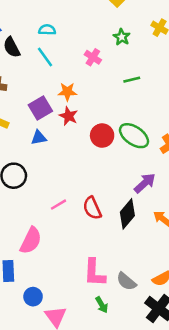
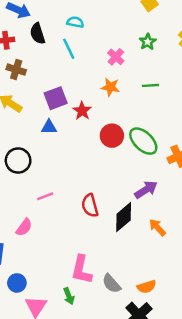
orange star: (67, 92) -> (110, 87), moved
pink line: (58, 205) -> (45, 196), moved
pink semicircle: (31, 241) -> (24, 227), size x0.7
green arrow: (102, 305) -> (69, 296), moved

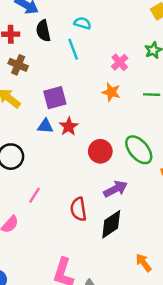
red star: (82, 111) -> (69, 126), moved
red circle: (112, 136) -> (100, 151), moved
purple arrow: (146, 190) -> (115, 189), moved
pink line: (45, 196) -> (34, 195), turned -42
orange arrow: (157, 227) -> (144, 263), moved

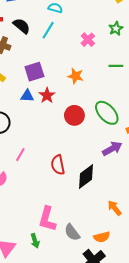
black semicircle: (43, 31) -> (22, 26), moved, turned 144
cyan line: (73, 49) -> (48, 30), turned 54
orange star: (111, 92) -> (76, 76), moved
purple arrow: (115, 189) -> (112, 149), moved

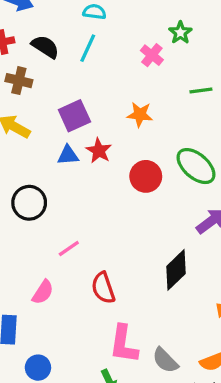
green star: (116, 28) -> (180, 33), moved
pink line: (20, 155) -> (69, 248), turned 32
red semicircle: (58, 165) -> (103, 288), moved

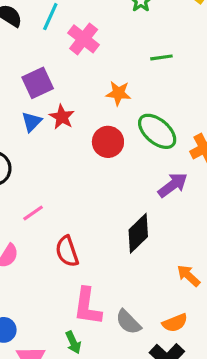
pink cross: (152, 55) -> (84, 39), moved, size x1.4
orange star: (140, 115) -> (118, 93), moved
blue triangle: (68, 155) -> (32, 122), turned -40

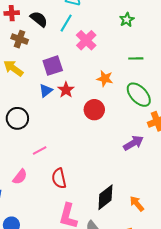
green ellipse: (157, 131) -> (139, 95), moved
black diamond: (138, 233) -> (105, 197), moved

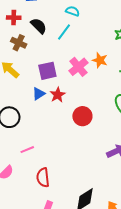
pink cross: (86, 40) -> (78, 67), moved
orange star: (105, 79) -> (100, 60), moved

